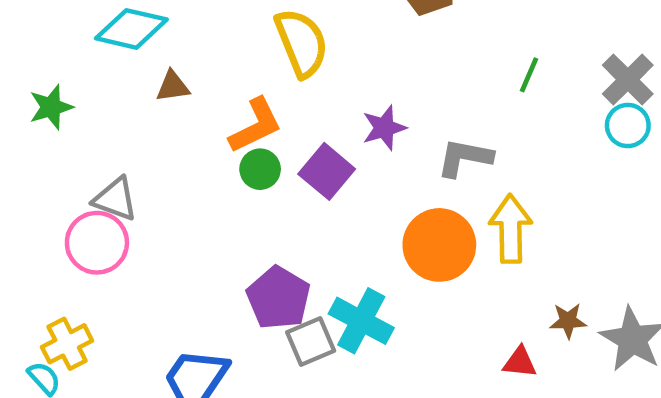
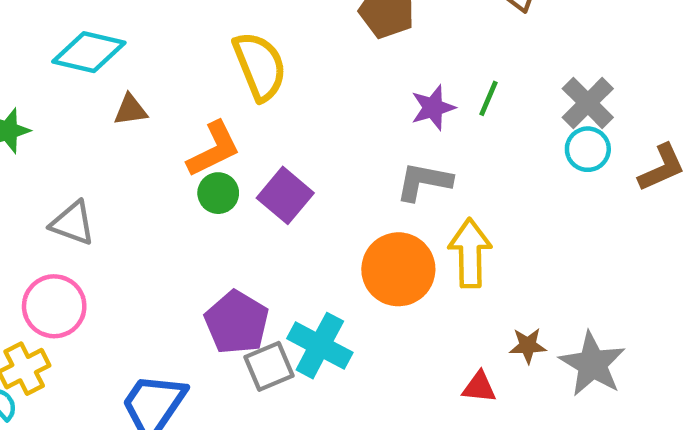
purple star: (384, 128) -> (433, 108), moved
pink circle: (97, 243) -> (54, 306), moved

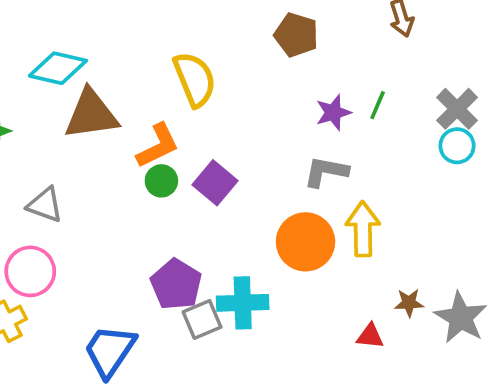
brown triangle: (130, 110) -> (91, 114), size x2.0
cyan cross: (320, 346) -> (243, 303), turned -30

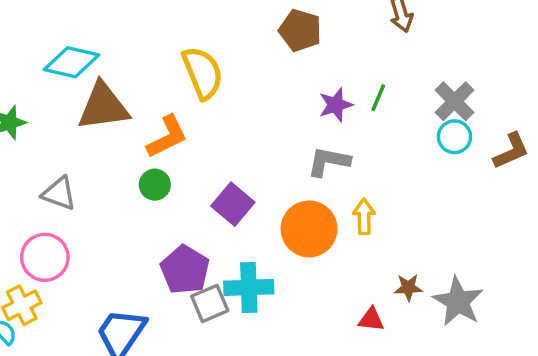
green circle: (161, 181) -> (155, 185), moved
purple square: (215, 183) -> (233, 204), moved
yellow arrow: (363, 229) -> (364, 217), size x0.7

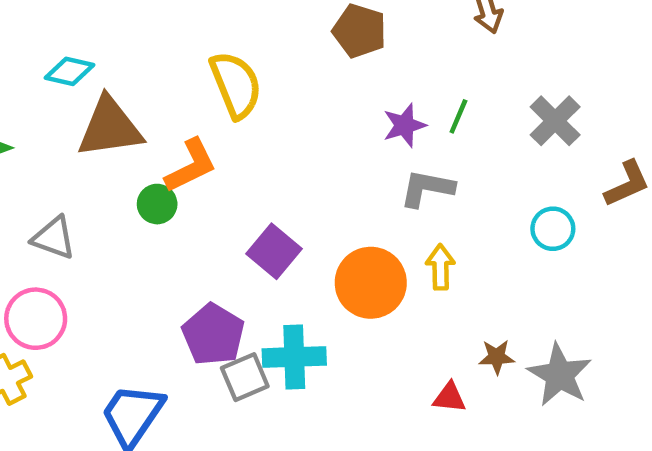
cyan diamond: (71, 62) -> (69, 71), size x0.7
cyan circle: (454, 137) -> (553, 229), moved
gray L-shape: (329, 162) -> (427, 188), moved
green circle: (155, 185) -> (157, 204), moved

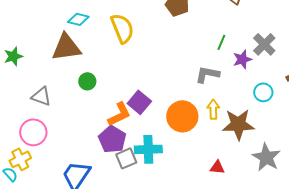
cyan diamond: (69, 71) -> (78, 19), moved
purple star: (404, 125) -> (242, 59), moved
orange L-shape: (191, 166) -> (119, 114), moved
brown star: (497, 357) -> (238, 124), moved, size x2.0

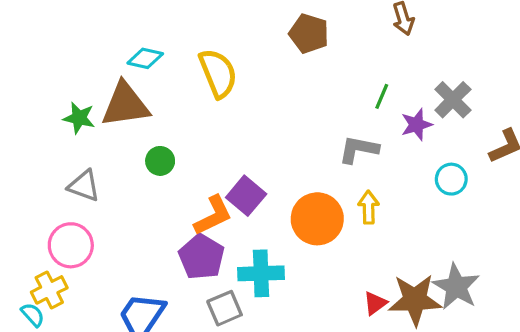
green star: (13, 56) -> (79, 118), moved, turned 30
brown star: (238, 124) -> (415, 300), moved
gray square: (126, 158) -> (225, 308), moved
red triangle: (217, 167) -> (375, 303), turned -42

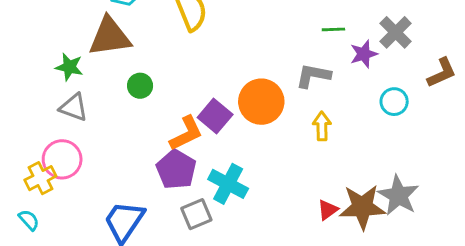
green line: (382, 96) -> (333, 29), turned 65
green star: (79, 118) -> (69, 67), moved
orange circle: (317, 219) -> (261, 102), moved
cyan cross: (261, 273) -> (228, 184), turned 30
yellow cross: (49, 290) -> (40, 178), moved

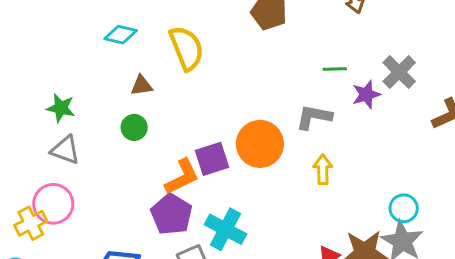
brown triangle: (110, 37) -> (142, 86), moved, size x0.5
cyan circle: (394, 102) -> (404, 208), moved
purple square: (215, 116) -> (212, 159), turned 32

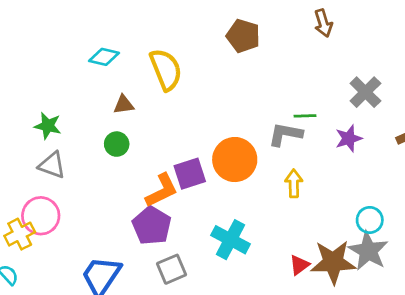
green line: (335, 69) -> (305, 116), moved
purple star: (366, 94) -> (349, 138), moved
cyan cross: (225, 229) -> (231, 240), moved

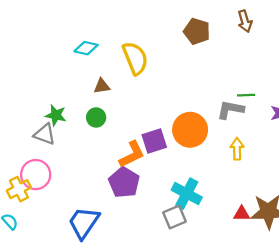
brown arrow: (323, 23) -> (245, 21), moved
green star: (48, 126) -> (56, 115), moved
red triangle: (299, 265) -> (242, 214), turned 36
gray square: (171, 269) -> (174, 217), moved

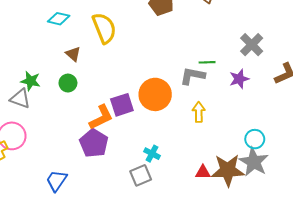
brown triangle: (102, 86) -> (73, 54), turned 49
cyan cross: (187, 194) -> (152, 154), size x0.6
blue trapezoid: (84, 223) -> (57, 181), size x0.7

